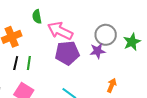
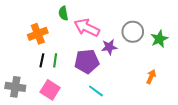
purple star: (98, 51) -> (109, 47), moved
purple pentagon: (67, 53) -> (87, 61), moved
orange arrow: (112, 85) -> (151, 77), moved

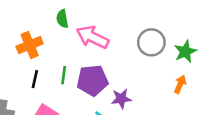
purple star: (109, 47) -> (121, 99), moved
green line: (55, 60) -> (64, 75), moved
orange arrow: (151, 77) -> (180, 84), moved

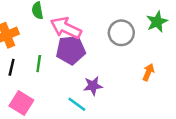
green star: (185, 52) -> (157, 22), moved
purple pentagon: (92, 80) -> (71, 50), moved

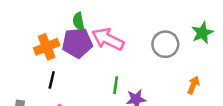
purple pentagon: (71, 50) -> (77, 43), moved
green line: (39, 64) -> (116, 85), moved

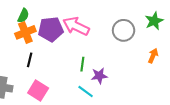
green semicircle: (79, 21) -> (23, 16), moved, turned -144
orange arrow: (193, 85) -> (153, 56), moved

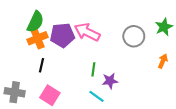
green semicircle: (23, 16) -> (35, 22), size x1.5

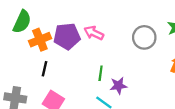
green semicircle: (35, 22) -> (22, 22), moved
pink arrow: (87, 32) -> (94, 33), size x0.7

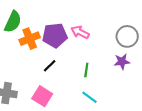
black line: (44, 69) -> (50, 66), moved, turned 32
purple star: (118, 86) -> (122, 62), moved

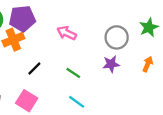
purple pentagon: (55, 35) -> (22, 19), moved
green line: (86, 70) -> (73, 73), turned -64

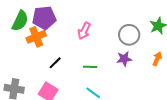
pink arrow: (67, 33) -> (84, 31), turned -90
green line: (73, 73) -> (90, 67), turned -32

